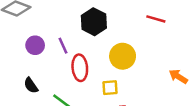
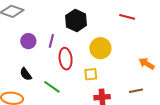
purple line: (63, 46) -> (51, 41), turned 40

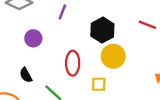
black hexagon: (76, 20) -> (102, 30), moved
purple line: (51, 41) -> (62, 12), moved

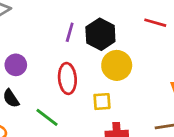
purple line: (62, 12) -> (70, 32), moved
purple circle: (33, 38) -> (16, 65), moved

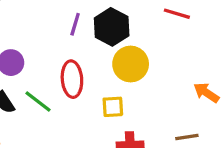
green line: (47, 117) -> (38, 102), moved

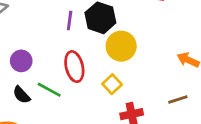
yellow square: (113, 107) -> (112, 84), turned -30

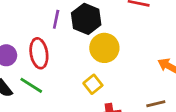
red ellipse: (74, 67) -> (39, 53), moved

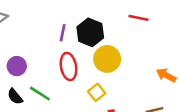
red ellipse: (39, 53) -> (69, 66), moved

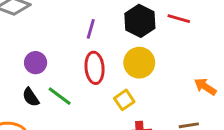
black hexagon: (90, 32) -> (140, 21), moved

